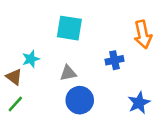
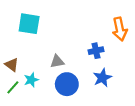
cyan square: (69, 28) -> (29, 24), moved
cyan star: (31, 59) -> (31, 80), moved
blue star: (139, 103) -> (102, 78), moved

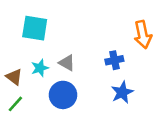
gray triangle: (57, 61) -> (67, 63), moved, turned 40
cyan star: (31, 80) -> (40, 68), moved
blue circle: (67, 84) -> (63, 95), moved

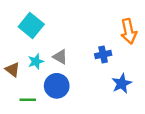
cyan square: (35, 28) -> (31, 25), turned 30
blue star: (122, 92) -> (122, 83), moved
green line: (15, 104) -> (28, 100), moved, turned 49

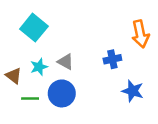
blue star: (122, 83) -> (133, 91), turned -30
green line: (28, 100) -> (30, 99), moved

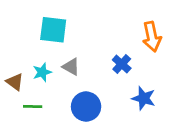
cyan square: (34, 28) -> (53, 30), moved, turned -32
blue cross: (112, 59) -> (122, 64), turned -36
blue circle: (62, 93) -> (86, 107), moved

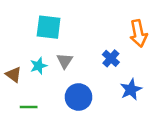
gray triangle: (71, 67) -> (65, 61), turned 35
blue star: (144, 98) -> (131, 90), turned 30
green line: (33, 107) -> (29, 107), moved

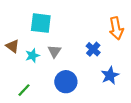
brown triangle: (14, 75) -> (12, 46), moved
green line: (29, 107) -> (24, 90), turned -48

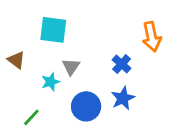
cyan star: (32, 56) -> (51, 82), moved
blue star: (110, 75) -> (123, 98), moved

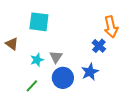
blue cross: (122, 64) -> (99, 46), moved
gray triangle: (71, 67) -> (56, 57), moved
green line: (31, 117) -> (32, 86), moved

